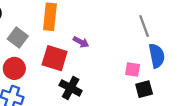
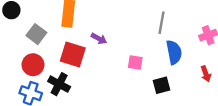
gray line: (144, 26) -> (161, 23), turned 30
pink square: (133, 70) -> (135, 62), moved
black cross: (71, 88) -> (59, 84), moved

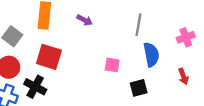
purple arrow: (99, 39) -> (85, 20), moved

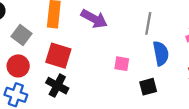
purple arrow: (85, 20) -> (94, 19), size x1.6
black cross: (35, 87) -> (57, 86), moved

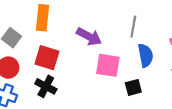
purple arrow: (94, 19) -> (89, 37), moved
pink square: (122, 64) -> (108, 65), size x1.6

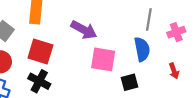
gray line: (133, 27) -> (149, 20), moved

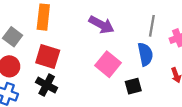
purple arrow: (84, 30) -> (101, 25), moved
pink square: (103, 59) -> (108, 64), turned 30

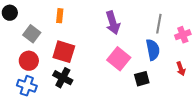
orange rectangle: (43, 17) -> (60, 16), size x0.6
purple arrow: (101, 25) -> (113, 23), turned 45

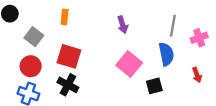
purple arrow: (113, 23) -> (123, 25), size x0.7

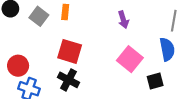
gray square: (34, 37) -> (39, 16), moved
red circle: (31, 66) -> (18, 66), moved

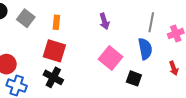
orange rectangle: (65, 12) -> (56, 22), moved
black square: (155, 81) -> (134, 78), turned 35

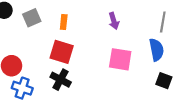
gray square: (26, 18) -> (32, 18), turned 30
pink square: (110, 58) -> (120, 59), turned -30
black square: (134, 78) -> (164, 81), moved

